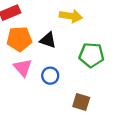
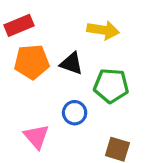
green pentagon: (91, 55) -> (111, 86), moved
pink triangle: (23, 68) -> (36, 136), moved

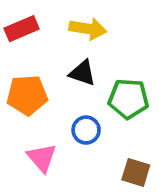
yellow arrow: (103, 30) -> (88, 29), moved
orange pentagon: (32, 62) -> (27, 95), moved

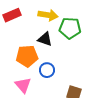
orange pentagon: (27, 95) -> (27, 56), moved
green pentagon: (128, 99) -> (70, 28), moved

